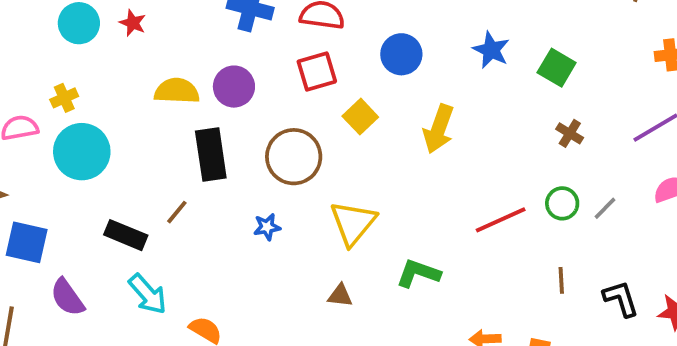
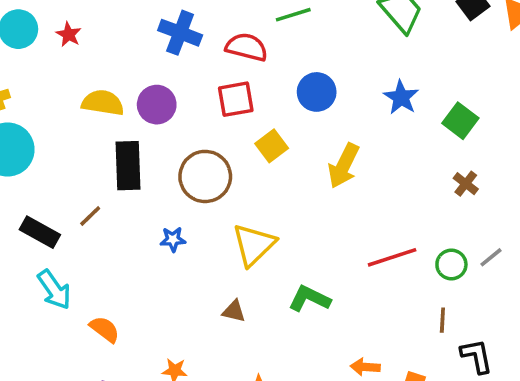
green circle: (562, 203) -> (451, 265), moved
black L-shape: (621, 299) -> (477, 356), moved

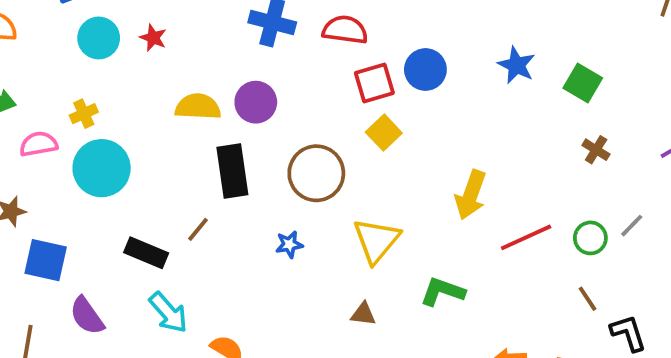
red square: (236, 99) -> (374, 83), moved
yellow arrow: (344, 166) -> (471, 195), moved
brown line: (442, 320) -> (587, 299), turned -30

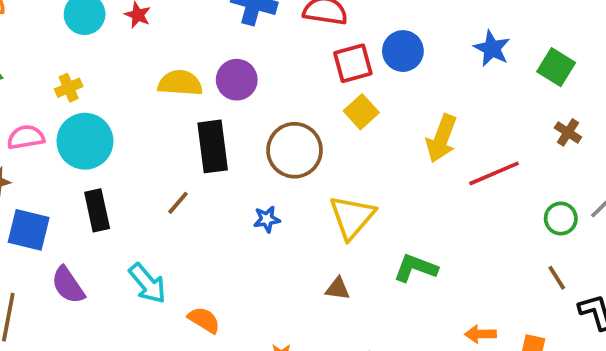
pink semicircle: (38, 144) -> (26, 137), moved
yellow arrow: (471, 195) -> (441, 139), moved
red line: (526, 237) -> (494, 173), moved
black rectangle: (146, 253) -> (97, 210), moved, turned 54

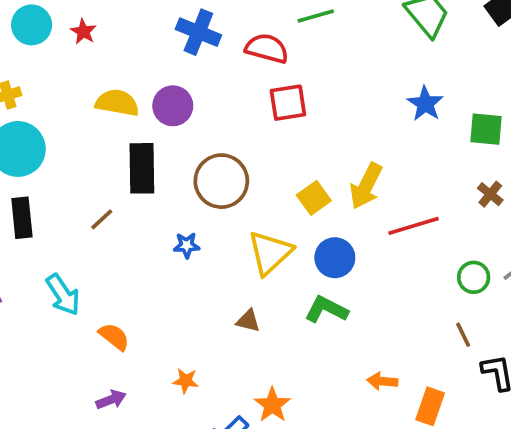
blue circle: (403, 51) -> (335, 258), moved
green square: (556, 67) -> (486, 129), turned -33
yellow square: (361, 112) -> (314, 198), moved

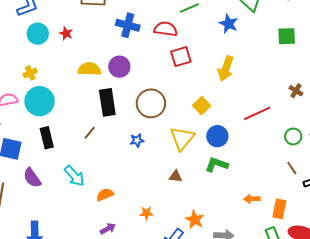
blue star: (425, 104) -> (229, 24), moved
green square: (486, 129) -> (287, 36), moved
yellow arrow: (366, 186) -> (226, 68), moved
orange semicircle: (114, 337) -> (105, 195), turned -54

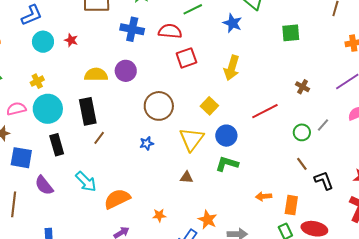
black rectangle: (107, 102) -> (88, 111), moved
orange semicircle: (105, 195) -> (117, 199), size x1.5

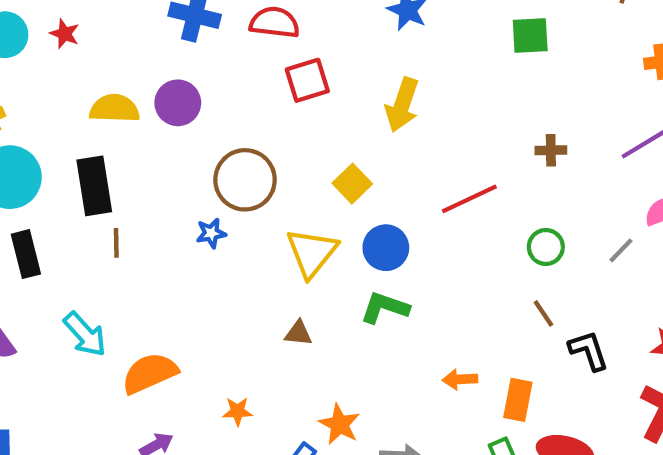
brown cross: (303, 87) -> (551, 150), turned -32
gray line: (323, 125) -> (621, 250), moved
brown line: (99, 138) -> (116, 243), turned -40
blue star: (147, 143) -> (211, 233), moved

